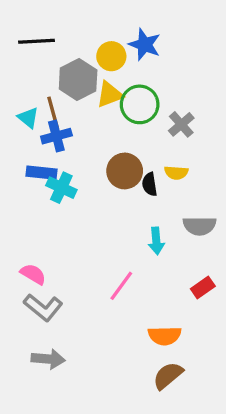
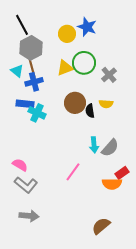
black line: (36, 41) -> (22, 25), turned 65
gray hexagon: (78, 79) -> (31, 48), moved
yellow triangle: (110, 94) -> (65, 68), moved
gray semicircle: (200, 226) -> (110, 148), moved, turned -48
orange semicircle: (165, 336) -> (112, 184), moved

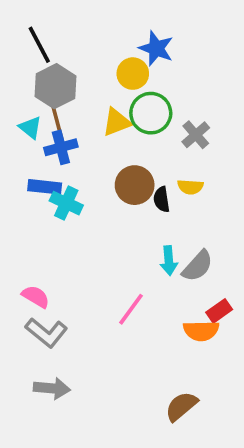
yellow circle: (67, 34) -> (133, 74), moved

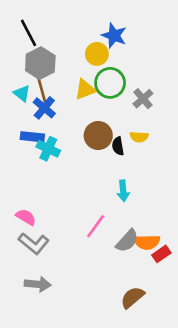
blue cross: (61, 147) -> (44, 108), turned -35
gray semicircle: (198, 266) -> (127, 241), moved
red rectangle: (219, 311) -> (161, 254), moved

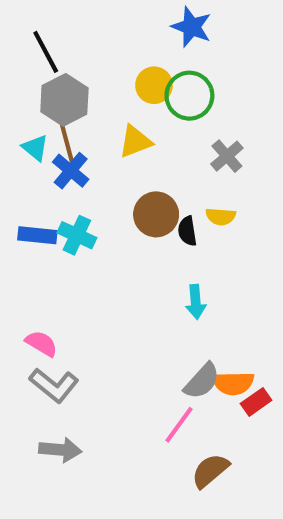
blue star: (114, 36) -> (191, 27), moved
green circle: (110, 83) -> (189, 96), moved
blue rectangle: (32, 137) -> (37, 235), moved
pink line: (96, 226) -> (179, 425), moved

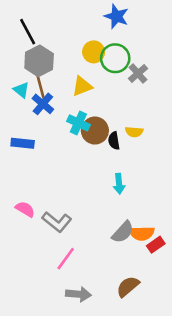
gray cross: (227, 156) -> (138, 73), moved
cyan cross: (77, 235) -> (78, 123), moved
gray L-shape: (54, 385) -> (57, 222), moved
pink line: (179, 425) -> (66, 259), moved
gray arrow: (60, 450) -> (78, 294), moved

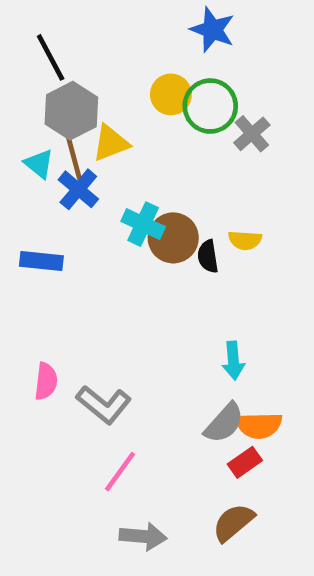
yellow triangle: (82, 86) -> (111, 143), moved
cyan arrow: (119, 184) -> (233, 361), moved
pink semicircle: (25, 209) -> (46, 381), turned 66
red rectangle: (156, 245) -> (245, 462), moved

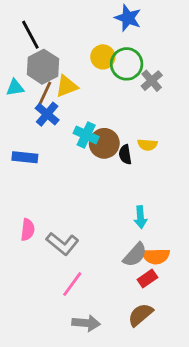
brown line: (74, 157) -> (44, 95), turned 40
cyan triangle: (39, 164) -> (15, 88), moved, turned -48

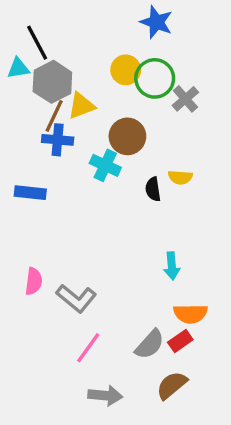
cyan triangle: (15, 88) -> (18, 68), moved
blue cross: (47, 114) -> (58, 140), turned -35
brown circle: (104, 143) -> (127, 136), moved
gray semicircle: (135, 255) -> (150, 344), moved

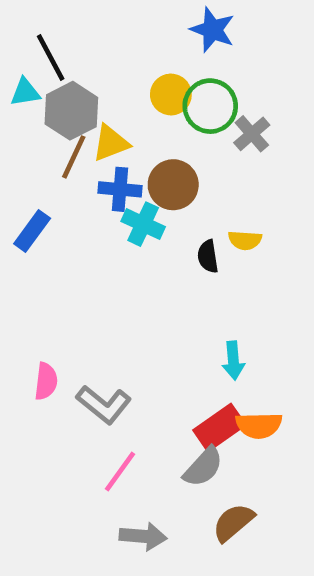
blue cross: (58, 140) -> (120, 189), moved
blue rectangle: (30, 193) -> (32, 231), moved, turned -60
red rectangle: (180, 341) -> (219, 428), moved, size x1.5

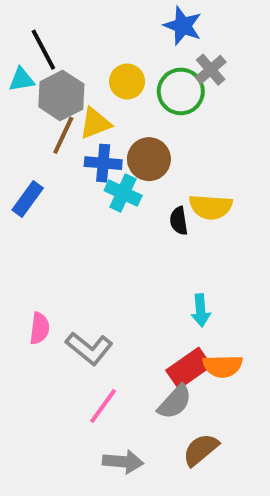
yellow circle: (171, 95) -> (127, 81), moved
gray cross: (252, 134) -> (211, 70), moved
yellow semicircle: (245, 240) -> (211, 207), size x1.5

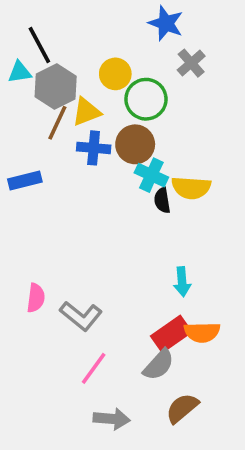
green circle: (181, 91) -> (146, 99), moved
cyan cross: (123, 193) -> (151, 175), moved
blue rectangle: (28, 199) -> (25, 180), turned 40

